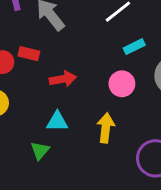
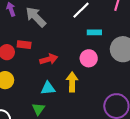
cyan rectangle: (134, 47) -> (94, 32), turned 32
yellow arrow: (106, 128) -> (72, 82), moved

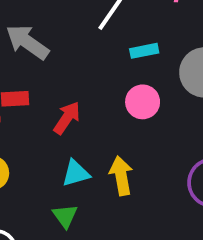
red arrow: (49, 59) -> (67, 118), turned -30
yellow arrow: (72, 82) -> (121, 176), moved

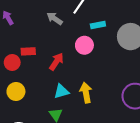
gray arrow: (27, 42) -> (55, 18), moved, size x0.7
pink circle: (143, 102) -> (84, 45), moved

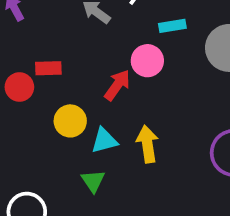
red arrow: (56, 62) -> (117, 85), moved
yellow circle: (16, 91) -> (70, 121), moved

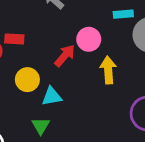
cyan rectangle: (172, 26) -> (123, 14), moved
yellow arrow: (147, 144) -> (108, 70), moved

